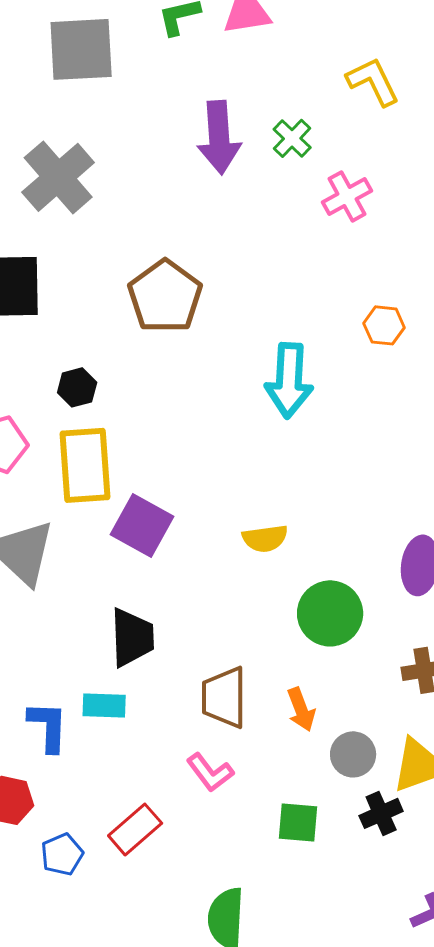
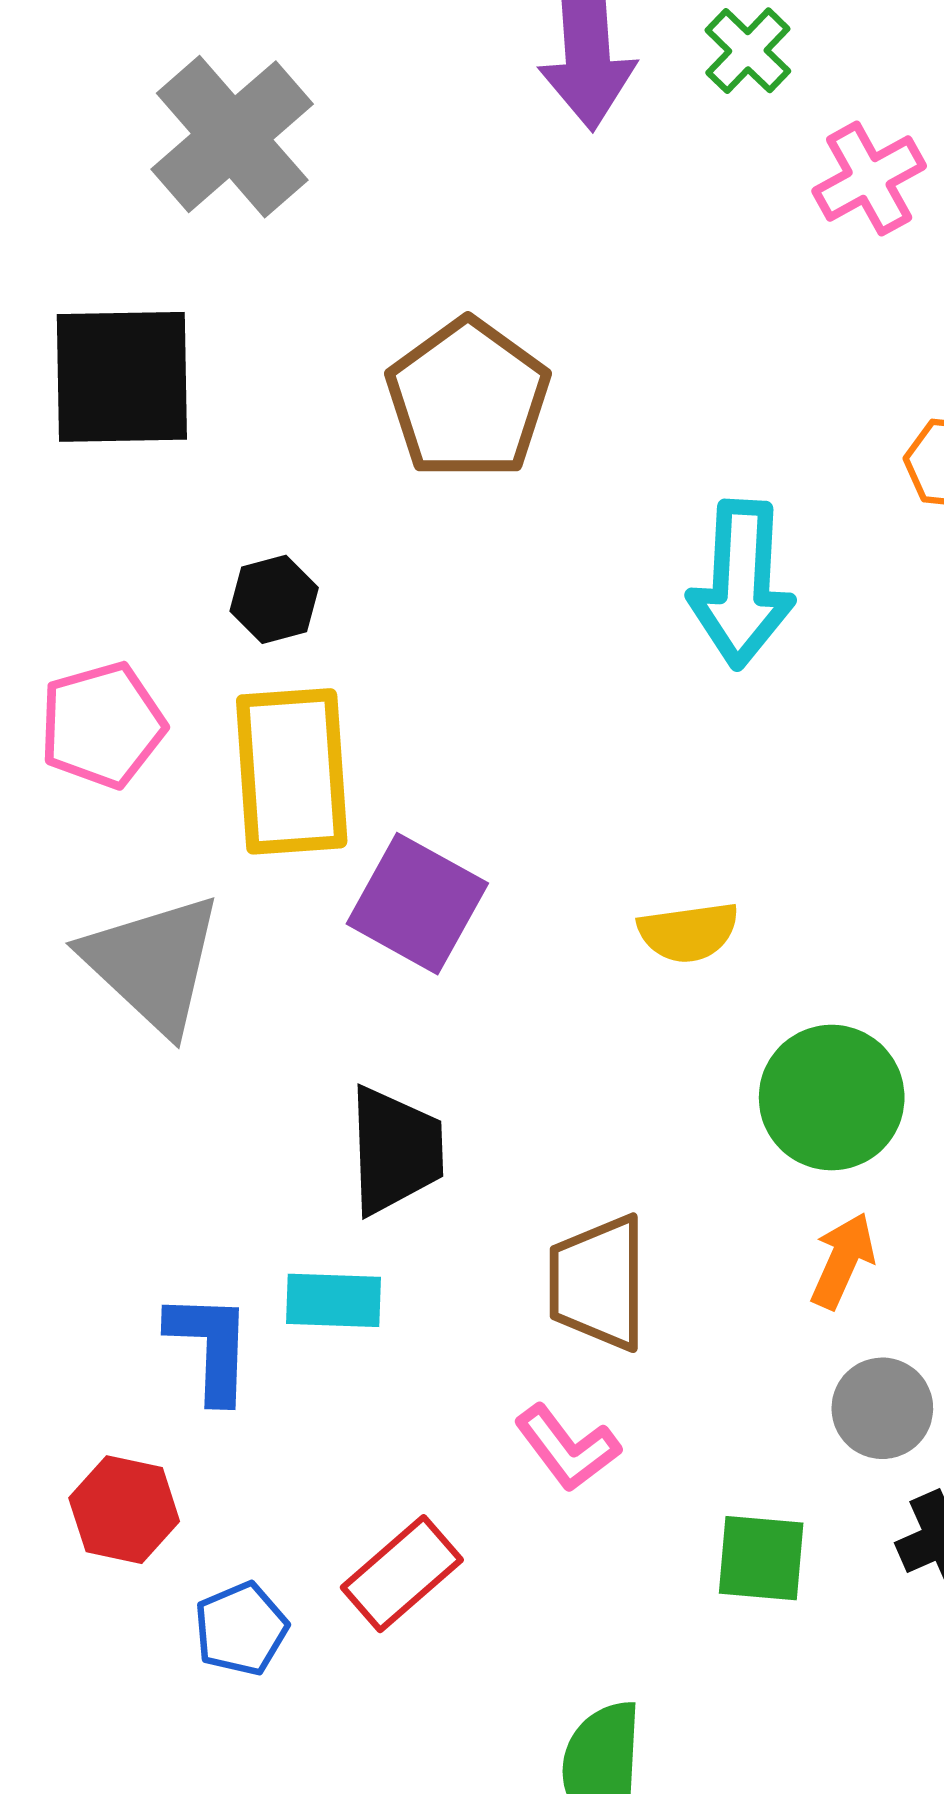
orange arrow: (301, 709) -> (843, 1261), moved, turned -135

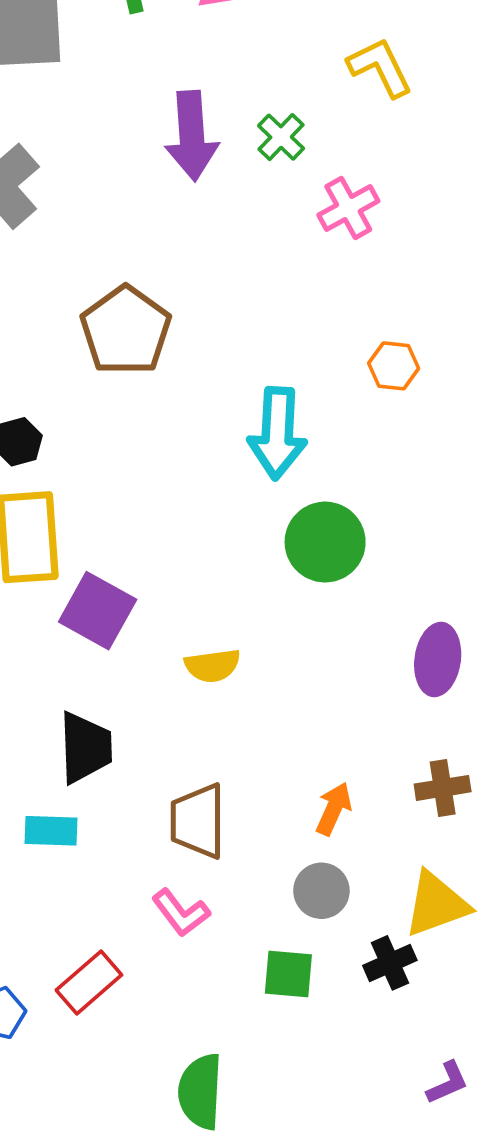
yellow semicircle: (688, 932) -> (213, 666), moved
green circle: (832, 1098) -> (325, 542), moved
gray circle: (882, 1408) -> (321, 891), moved

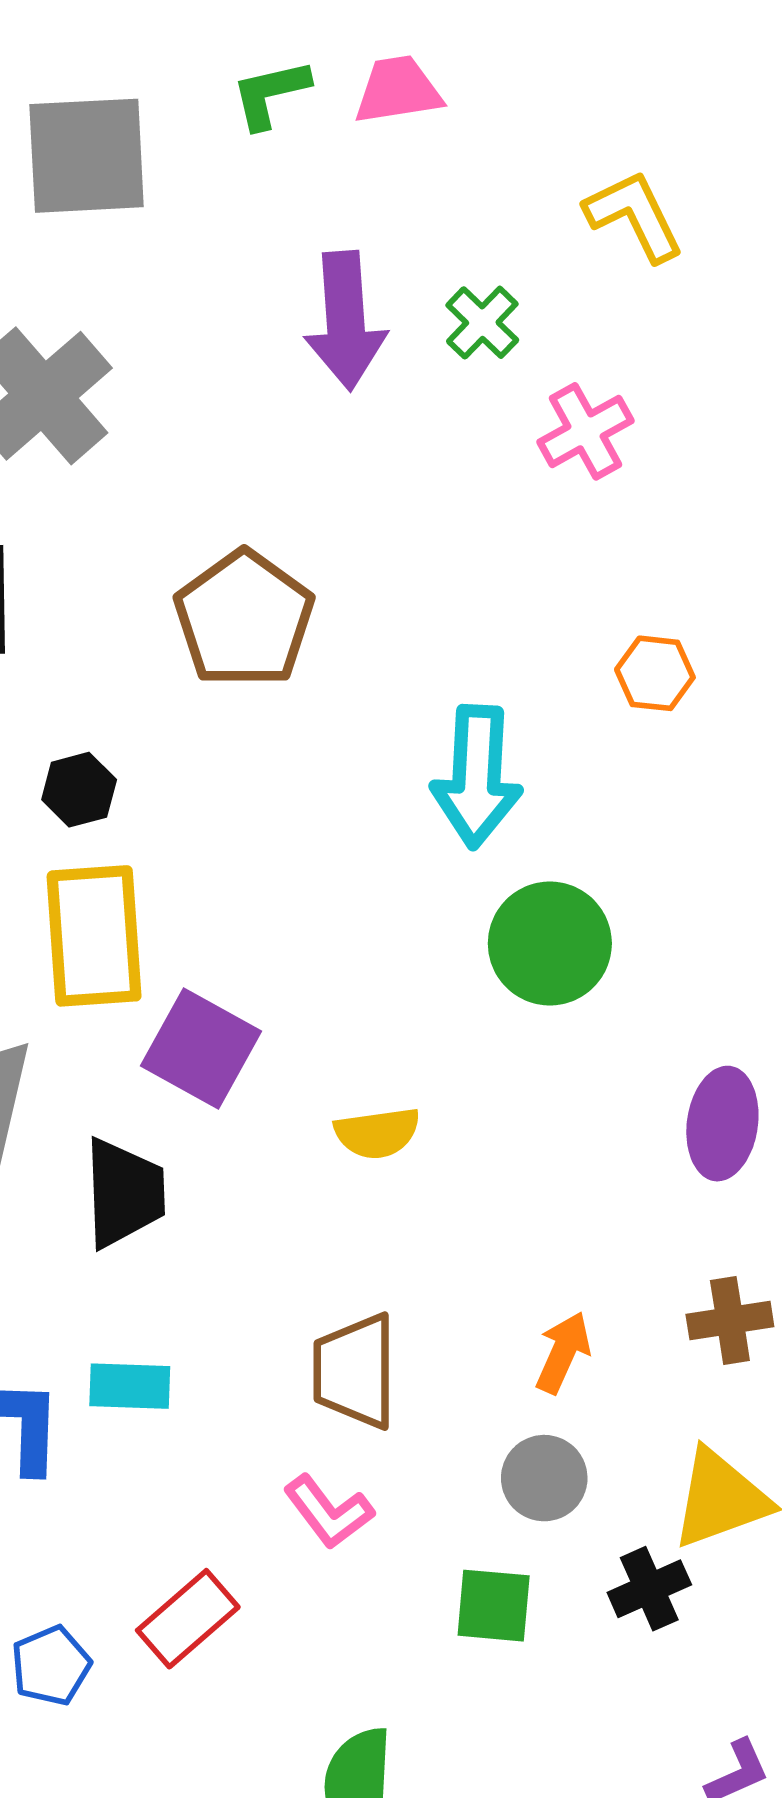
black trapezoid: (85, 748) -> (124, 1193), moved

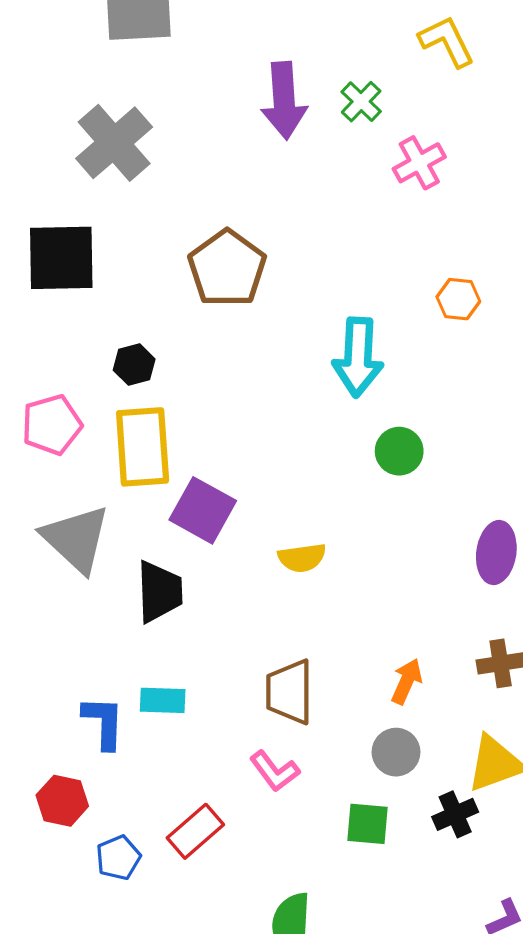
green circle: (550, 943) -> (399, 451), size x0.7

